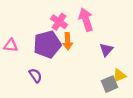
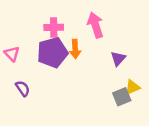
pink cross: (59, 22) -> (54, 27), moved, turned -35
pink triangle: (11, 45) -> (12, 54), turned 40
purple semicircle: (35, 75) -> (23, 88), moved

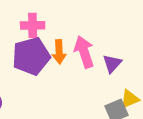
pink arrow: (95, 25) -> (84, 52), moved

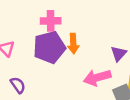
pink arrow: (84, 52) -> (97, 78), moved, turned -88

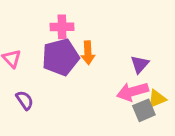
pink arrow: (97, 78) -> (132, 92), moved

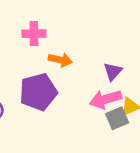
orange arrow: (88, 53) -> (60, 60), turned -75
purple pentagon: (61, 57) -> (38, 92), moved

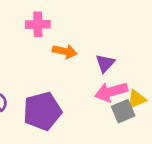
purple triangle: (113, 71) -> (105, 63), moved
purple pentagon: (38, 92) -> (42, 111), moved

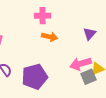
pink cross: (38, 24) -> (43, 16), moved
purple triangle: (105, 63) -> (90, 34), moved

